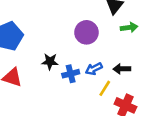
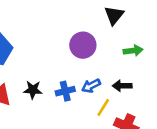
green arrow: (129, 27) -> (133, 51), moved
black star: (50, 62) -> (33, 90), moved

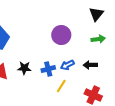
black triangle: (114, 15) -> (96, 14), moved
yellow line: (103, 107) -> (61, 86), moved

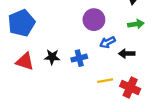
blue arrow: (67, 65) -> (108, 42), moved
yellow line: (61, 86) -> (105, 81), moved, turned 48

